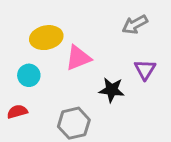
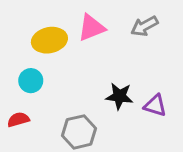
pink triangle: (78, 58) -> (91, 28), moved
purple triangle: (145, 70) -> (155, 106), moved, turned -45

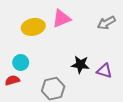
gray arrow: (144, 26) -> (106, 23), moved
cyan circle: (31, 81) -> (21, 62), moved

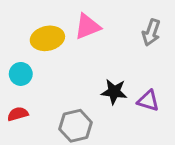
gray arrow: (106, 23) -> (151, 32), turned -42
cyan circle: (21, 62) -> (21, 74), moved

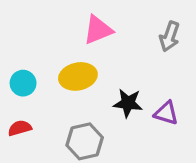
yellow ellipse: (47, 38) -> (78, 76), moved

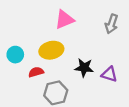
red semicircle: (20, 128) -> (36, 72), moved

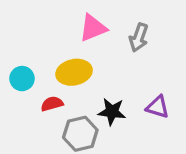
gray arrow: (111, 24) -> (139, 38), moved
black star: (84, 68) -> (112, 112), moved

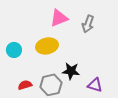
red semicircle: (52, 104) -> (25, 85), moved
purple triangle: (158, 107) -> (95, 85), moved

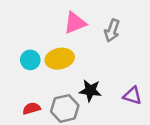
cyan circle: (14, 50) -> (30, 60), moved
purple triangle: (95, 85) -> (132, 96), moved

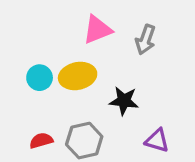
black star: (90, 91) -> (124, 101), moved
purple triangle: (132, 96) -> (157, 141), moved

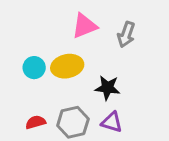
purple triangle: (157, 141) -> (112, 122), moved

